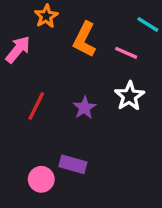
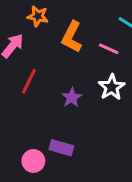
orange star: (46, 16) -> (38, 16), turned -30
red line: (36, 106) -> (29, 81), moved

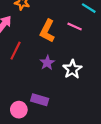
orange L-shape: (72, 37) -> (47, 31), moved
white star: (112, 87) -> (72, 69), moved

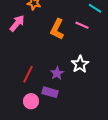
red line: (16, 51) -> (28, 74), moved
purple star: (47, 63) -> (57, 73), moved

